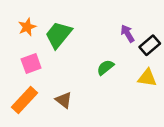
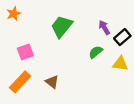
orange star: (27, 27) -> (14, 14), moved
green trapezoid: (58, 35) -> (62, 26), moved
green semicircle: (105, 67) -> (96, 52), moved

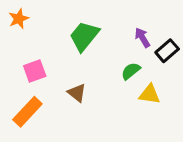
yellow triangle: (120, 64) -> (150, 94), moved
brown triangle: (52, 82) -> (77, 93), moved

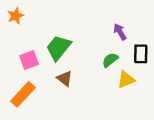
green trapezoid: (84, 36) -> (59, 48), moved
black rectangle: (167, 51) -> (141, 54), moved, turned -48
yellow triangle: (150, 94) -> (126, 80), turned -30

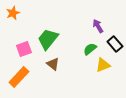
black rectangle: (141, 54) -> (115, 44), turned -42

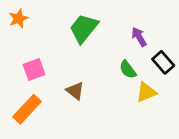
green trapezoid: (48, 39) -> (84, 28), moved
green semicircle: (90, 49) -> (128, 70), turned -88

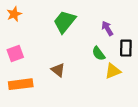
black rectangle: (163, 62) -> (126, 48), turned 42
pink square: (34, 70) -> (15, 54), moved
orange rectangle: (27, 109) -> (21, 84), turned 40

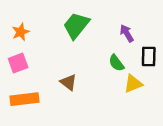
orange star: (14, 14) -> (21, 32), moved

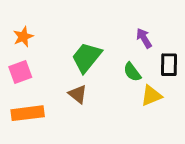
green trapezoid: (76, 25) -> (87, 57), moved

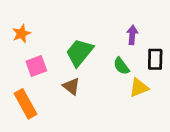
purple arrow: (144, 38) -> (132, 35), turned 36
pink square: (20, 72) -> (36, 66), moved
orange rectangle: (28, 113) -> (25, 104), turned 68

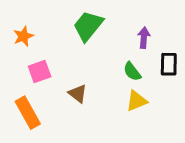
green trapezoid: (80, 52) -> (88, 26), moved
yellow triangle: (139, 88) -> (136, 101), moved

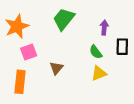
orange star: (23, 36) -> (17, 26), size x1.6
brown triangle: (78, 94) -> (56, 68), turned 32
orange rectangle: (28, 113) -> (20, 82), turned 35

